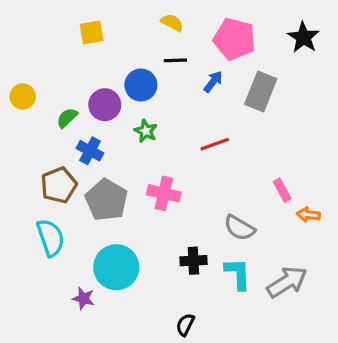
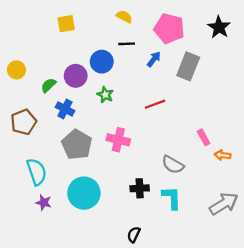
brown pentagon: (59, 185) -> (24, 122), moved
gray arrow: (287, 282) -> (224, 204), moved
purple star: (83, 298) -> (44, 203), moved

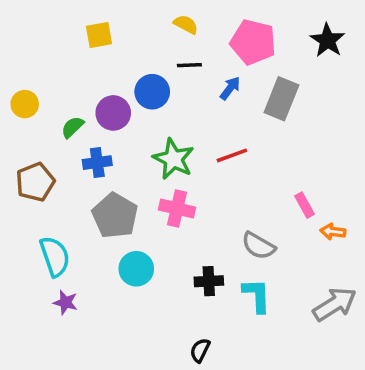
green star: (105, 95) -> (173, 159), moved, size x1.6
blue cross: (65, 109) -> (97, 163), turned -36
cyan circle: (84, 193) -> (136, 269), moved, size x0.7

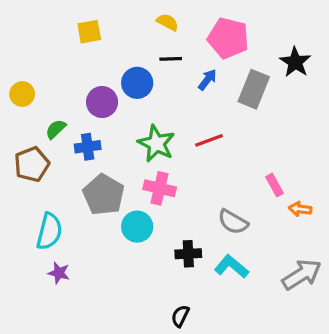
black star: (328, 40) -> (295, 62), moved
green semicircle: (72, 127) -> (56, 129), moved
cyan semicircle: (55, 256) -> (49, 231), turned 33
cyan circle: (136, 269) -> (137, 227), moved
cyan L-shape: (257, 295) -> (231, 267), turned -48

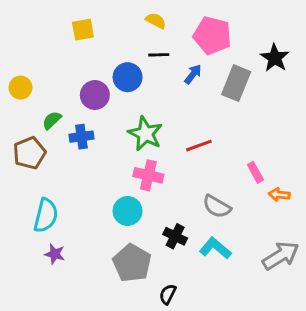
red line: (209, 140) -> (199, 146), moved
gray pentagon: (104, 195) -> (132, 263), moved
black cross: (188, 254) -> (175, 236), turned 30

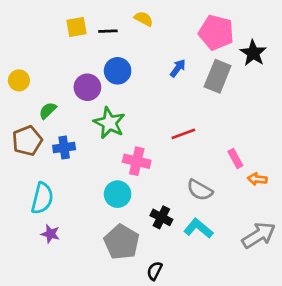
pink pentagon: (212, 36) -> (216, 32), moved
black line: (159, 55) -> (108, 31), moved
green star: (145, 134) -> (109, 123), moved
blue cross: (81, 137) -> (64, 148), moved

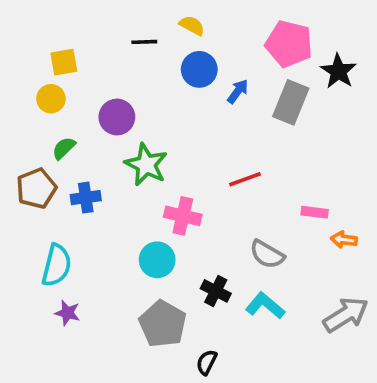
yellow square: (76, 27) -> (64, 62), moved
blue circle: (118, 71) -> (199, 69), moved
yellow circle: (19, 80) -> (51, 99), moved
pink rectangle: (235, 158) -> (315, 212), turned -54

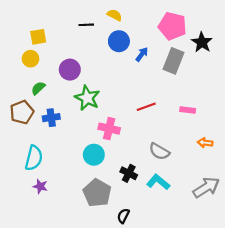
pink rectangle: (315, 212) -> (188, 110), moved

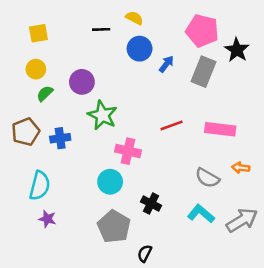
yellow square: (38, 37) -> (38, 33), moved
green semicircle: (38, 88) -> (45, 93), moved
pink rectangle: (188, 110) -> (220, 129), size x1.6
gray semicircle: (159, 151) -> (207, 178), moved
cyan L-shape: (158, 182) -> (201, 214), moved

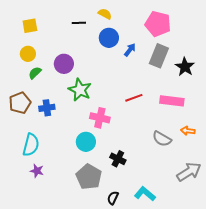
black star: (237, 50) -> (185, 67), moved
cyan L-shape: (201, 214) -> (145, 194), moved

